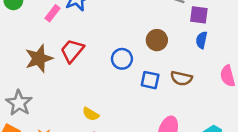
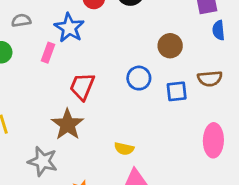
brown star: (39, 58) -> (67, 124), moved

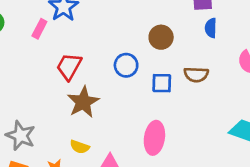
brown star: (67, 124) -> (83, 102), moved
pink ellipse: (213, 140) -> (154, 138), moved
yellow semicircle: (124, 149) -> (80, 147), moved

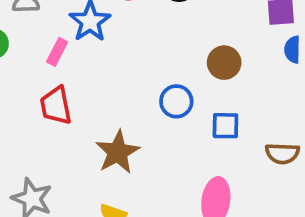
red trapezoid: (69, 66) -> (56, 106), moved, turned -40
brown semicircle: (196, 75) -> (282, 153), moved

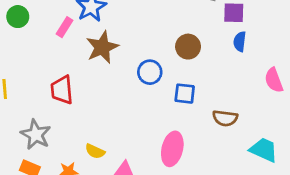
red trapezoid: (56, 106) -> (62, 90), moved
brown star: (118, 152) -> (102, 47), moved

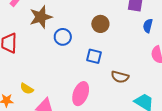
blue semicircle: (240, 42) -> (148, 26), moved
blue circle: (150, 72) -> (63, 37), moved

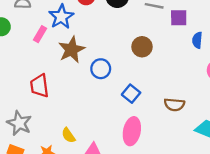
blue square: (94, 56) -> (131, 94), moved, turned 35
yellow semicircle: (27, 89) -> (68, 135), turned 32

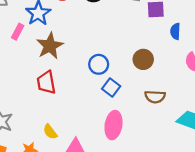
brown circle: (142, 47) -> (143, 59), moved
blue circle: (101, 69) -> (99, 64), moved
red trapezoid: (40, 86) -> (46, 82), moved

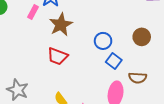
red trapezoid: (46, 82) -> (58, 56), turned -60
brown semicircle: (155, 97) -> (138, 78), moved

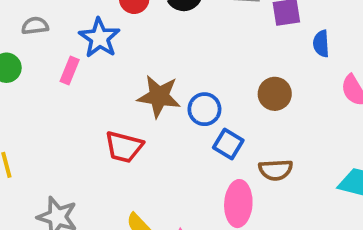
brown star: (61, 25) -> (159, 96), moved, turned -30

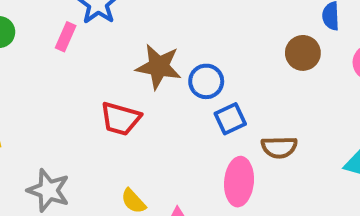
brown circle: (275, 94) -> (303, 53), moved
blue square: (228, 144) -> (230, 119), turned 32

